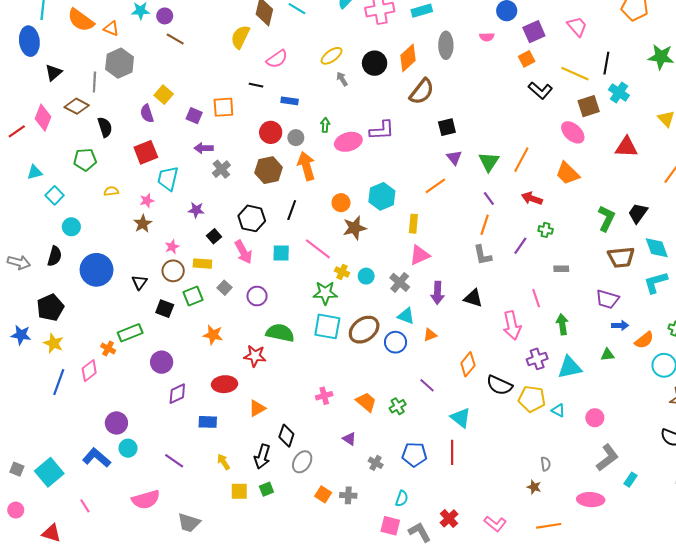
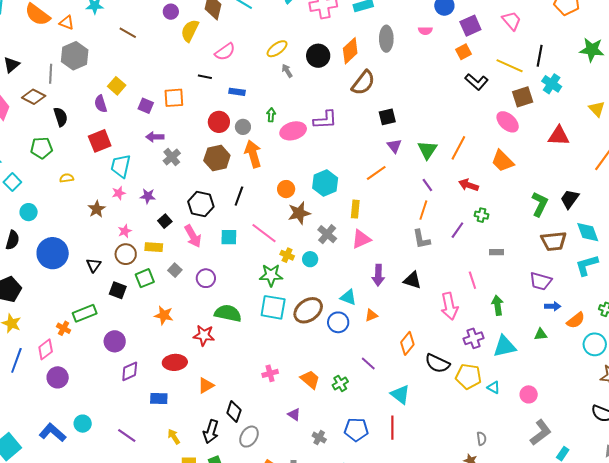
purple circle: (165, 16) -> (171, 12), moved
pink star: (147, 201) -> (119, 193), moved
gray cross: (400, 282) -> (327, 234), moved
purple circle: (116, 423) -> (58, 377), moved

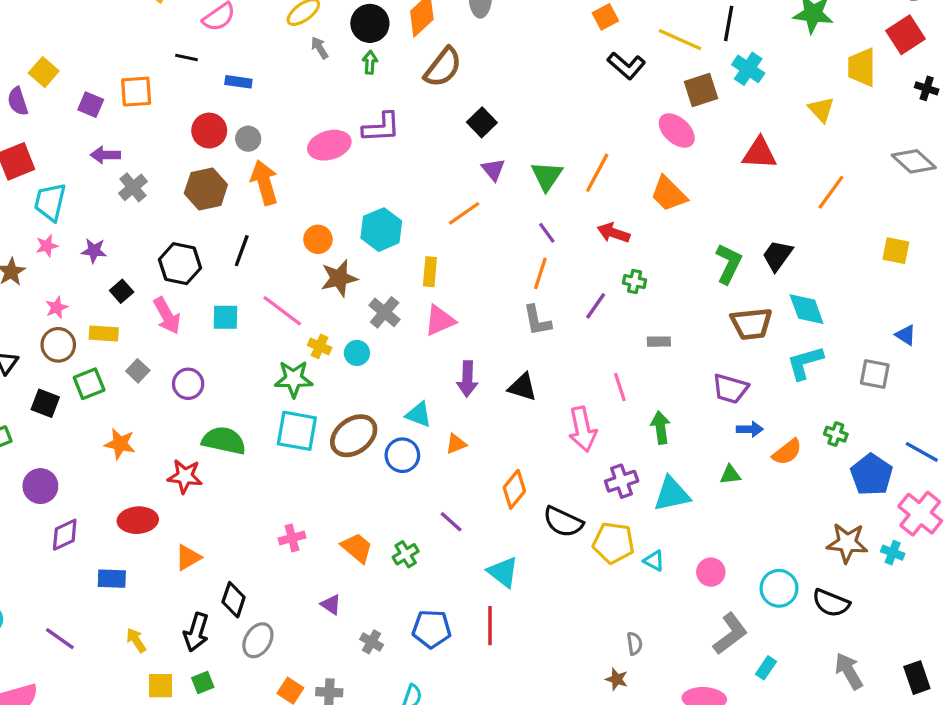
green arrow: (271, 115) -> (370, 62), moved
black square: (387, 117) -> (482, 122), turned -30
cyan circle: (595, 344) -> (779, 588), moved

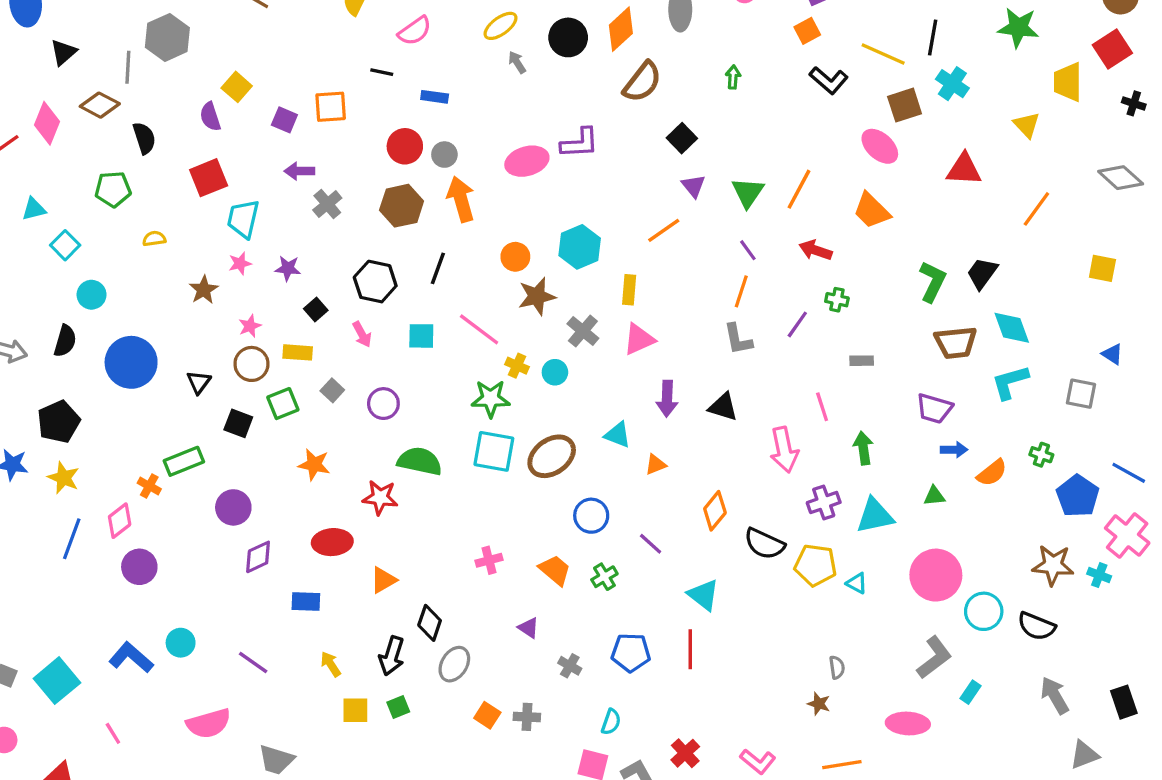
green arrow: (370, 62) -> (733, 77), moved
pink arrow: (167, 316) -> (362, 334), size x0.7
blue circle: (402, 455) -> (591, 516), moved
pink circle: (711, 572) -> (936, 575), moved, size x1.8

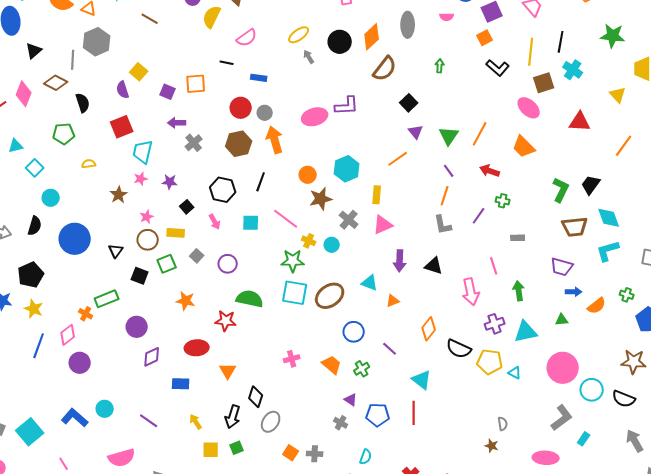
yellow line: (883, 54) -> (531, 52), turned 72
orange triangle: (383, 580) -> (228, 371), turned -30
purple triangle: (529, 628) -> (351, 400), moved

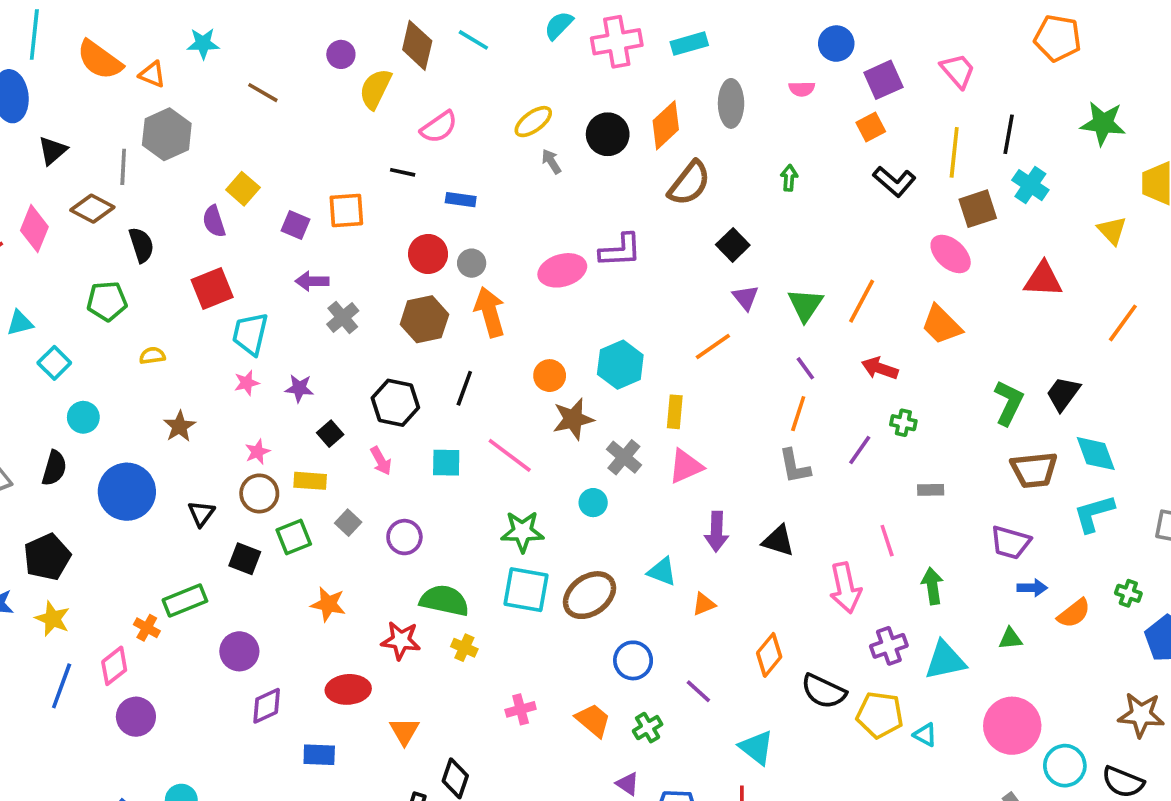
brown star: (119, 195) -> (179, 426), moved
yellow cross: (309, 241) -> (464, 648), moved

